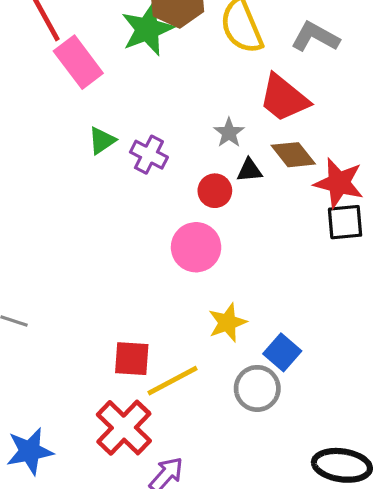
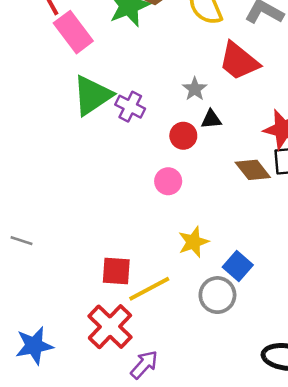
green triangle: (102, 141) -> (92, 95), size x1.8
brown diamond: (293, 155) -> (253, 170), moved
pink circle: (196, 247) -> (168, 181), size x0.7

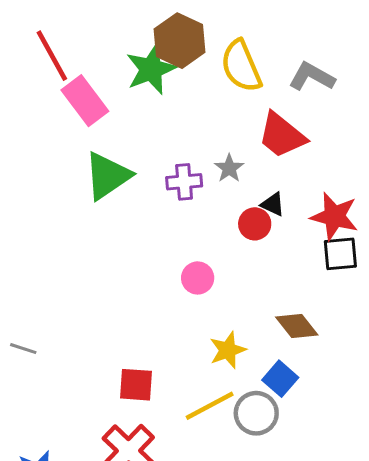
purple cross: (130, 107) -> (184, 182), moved, turned -32
black triangle: (211, 119) -> (273, 204), moved, turned 30
red circle: (183, 136) -> (255, 224), moved
brown diamond: (253, 170) -> (297, 326), moved
yellow line: (149, 289) -> (210, 406), moved

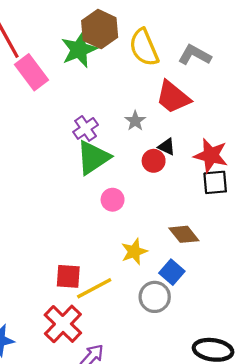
green triangle: (107, 176) -> (93, 158), moved
purple cross: (184, 182) -> (86, 128), moved, turned -30
yellow line: (210, 406) -> (94, 288), moved

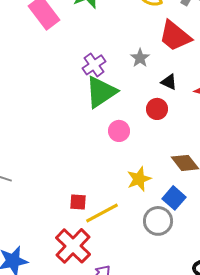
red circle: (154, 161) -> (157, 109), moved
red square: (68, 276) -> (78, 202), size x0.7

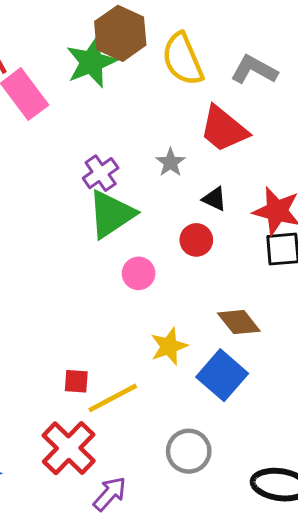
blue square: (174, 198) -> (222, 375), size x1.4
gray circle: (158, 221) -> (189, 451), moved

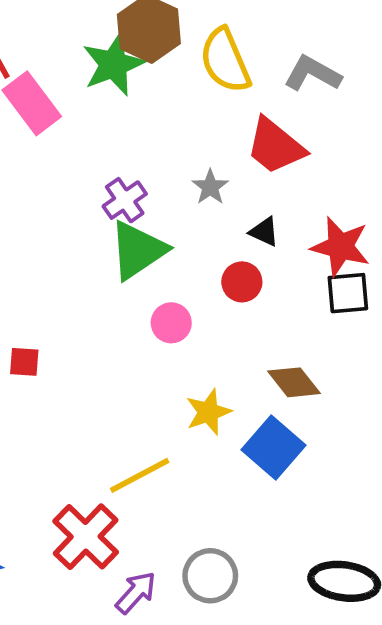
red square: (76, 381) -> (24, 362), moved
gray circle: (189, 451) -> (210, 576), moved

